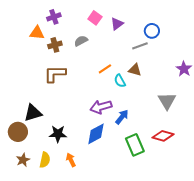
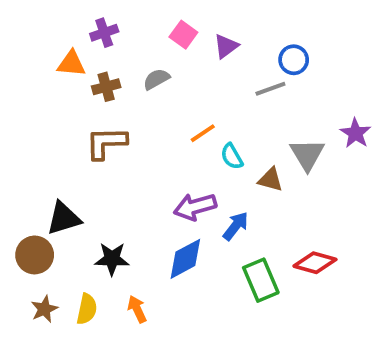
brown triangle: (135, 70) -> (270, 180), moved
gray triangle: (167, 101) -> (307, 154), moved

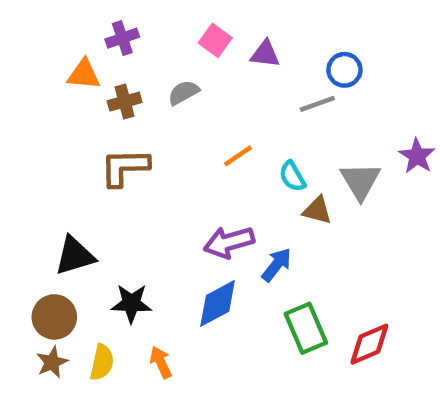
purple triangle: (226, 46) -> (265, 54), turned 44
cyan semicircle: (232, 156) -> (292, 176), moved
brown circle: (35, 255) -> (54, 317), moved
red diamond: (315, 263) -> (369, 344), moved, turned -39

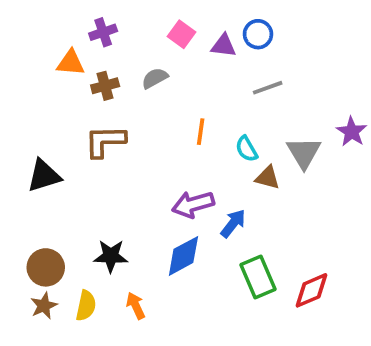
blue circle: (344, 70) -> (258, 34), moved
orange line: (238, 156) -> (201, 132), turned -48
black triangle: (75, 256) -> (44, 176), moved

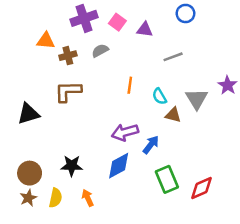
purple cross: (103, 32) -> (84, 18), moved, size x1.5
blue circle: (258, 34) -> (185, 13), moved

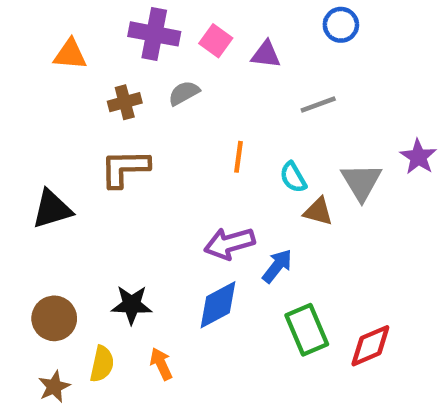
purple cross: (84, 18) -> (154, 34), turned 30
orange triangle: (46, 41) -> (70, 54), moved
brown star: (28, 198) -> (54, 387), moved

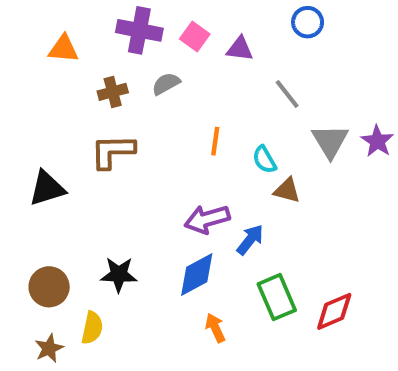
gray line: (318, 104) -> (287, 94), turned 72
gray triangle: (361, 182) -> (330, 141), moved
orange arrow: (161, 364) -> (215, 328), moved

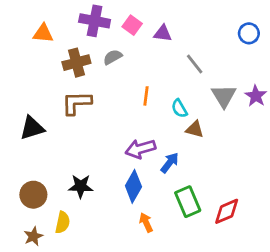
blue circle: (308, 22) -> (249, 33), moved
brown cross: (113, 92) -> (76, 63), size x1.4
blue diamond: (197, 274) -> (133, 186), turned -32

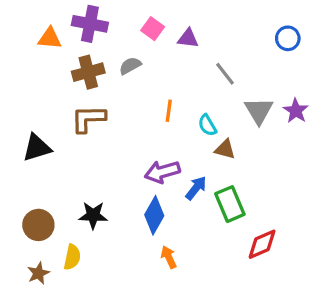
purple cross: (95, 21) -> (90, 24), moved
green rectangle: (188, 202) -> (230, 204), moved

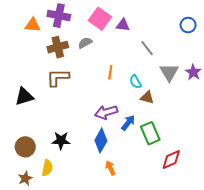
pink square: (153, 29) -> (100, 19), size x1.5

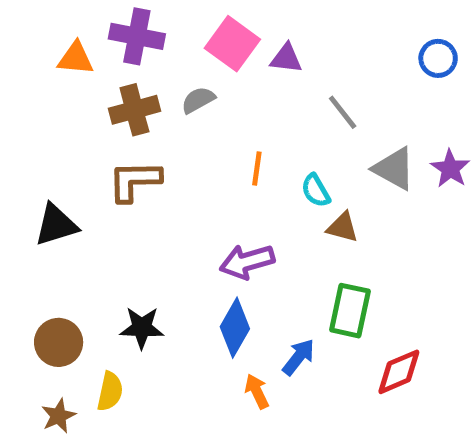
gray triangle: (169, 72) -> (394, 169), turned -30
blue arrow: (128, 123) -> (298, 357), moved
green rectangle: (150, 133) -> (350, 311), turned 35

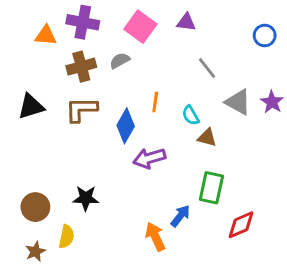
purple triangle: (286, 58) -> (186, 22), moved
black triangle: (56, 225) -> (31, 106), moved
blue diamond: (235, 328) -> (126, 126), moved
orange arrow: (257, 391) -> (155, 237), size x1.4

